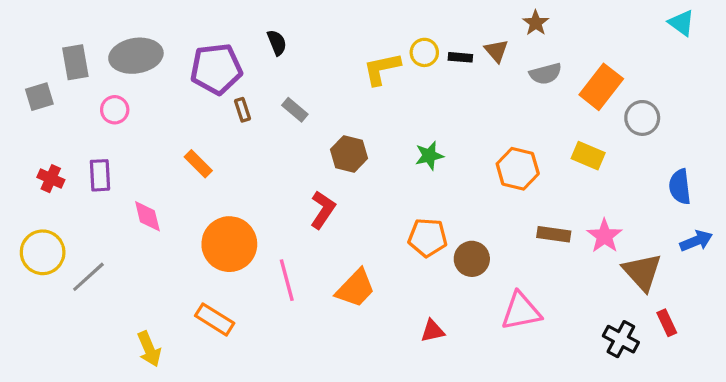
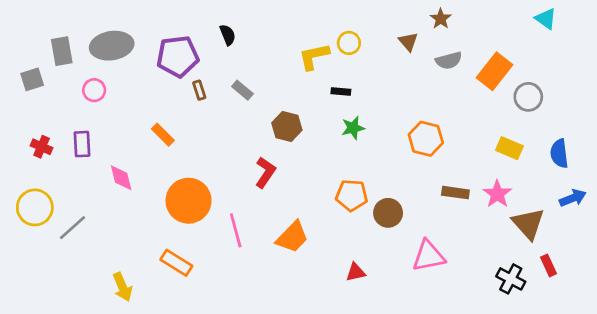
cyan triangle: (681, 23) -> (546, 19), moved
black rectangle: (460, 57) -> (341, 91), moved
yellow rectangle: (588, 156) -> (509, 148), moved

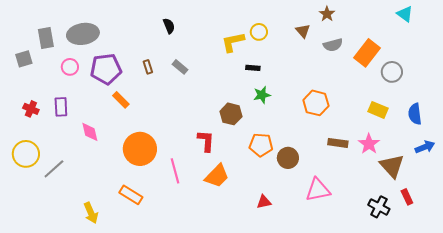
purple pentagon: (178, 56) -> (106, 69), moved
brown hexagon: (287, 127) -> (231, 114), moved
red L-shape: (265, 172) -> (206, 141), moved, turned -30

